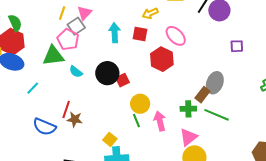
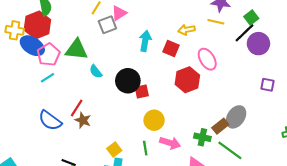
pink pentagon: (68, 39) -> (49, 55), moved
green line: (136, 120) -> (145, 148), moved
pink arrow: (160, 121) -> (170, 143), turned 108

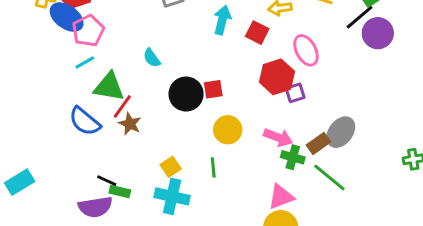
green triangle: (77, 50) -> (109, 87), moved
black circle: (128, 81) -> (186, 94), moved
purple square: (268, 85) -> (295, 93), moved, turned -32
pink arrow: (170, 143) -> (278, 137), moved

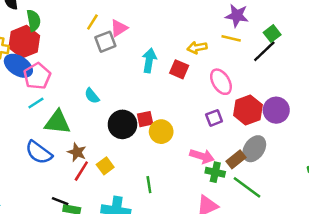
purple circle: (378, 33) -> (276, 110), moved
red hexagon: (277, 77) -> (248, 110), moved
red line: (122, 106) -> (81, 171), moved
yellow circle: (228, 130) -> (161, 132), moved
yellow square: (171, 167) -> (105, 166), moved

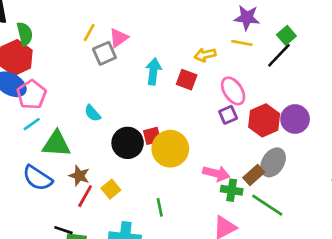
purple square: (214, 118) -> (228, 115), moved
yellow circle: (161, 132) -> (170, 149), size x1.4

